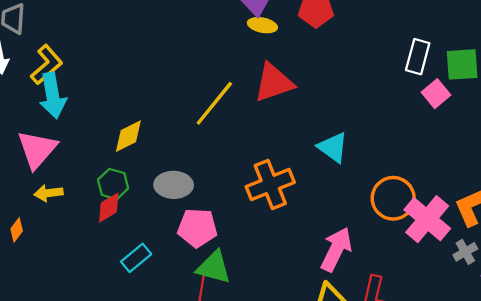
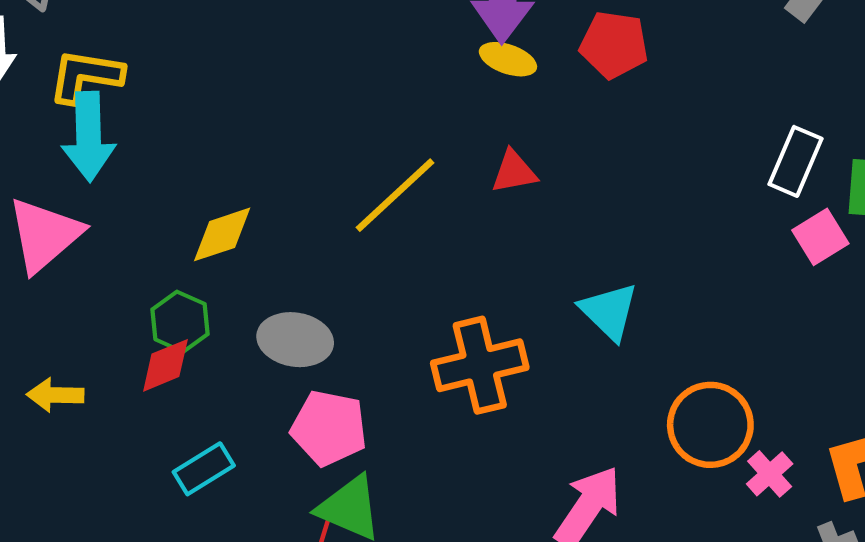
yellow L-shape: (47, 65) -> (86, 76), turned -138
red triangle: (274, 83) -> (514, 172), size x0.6
yellow arrow: (48, 193) -> (55, 395), moved
pink cross: (427, 219) -> (770, 474), size x0.5

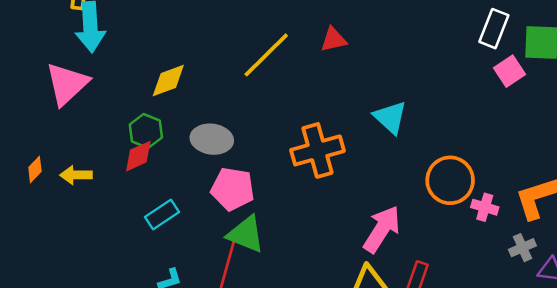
pink cross: (770, 474) -> (485, 207), turned -30

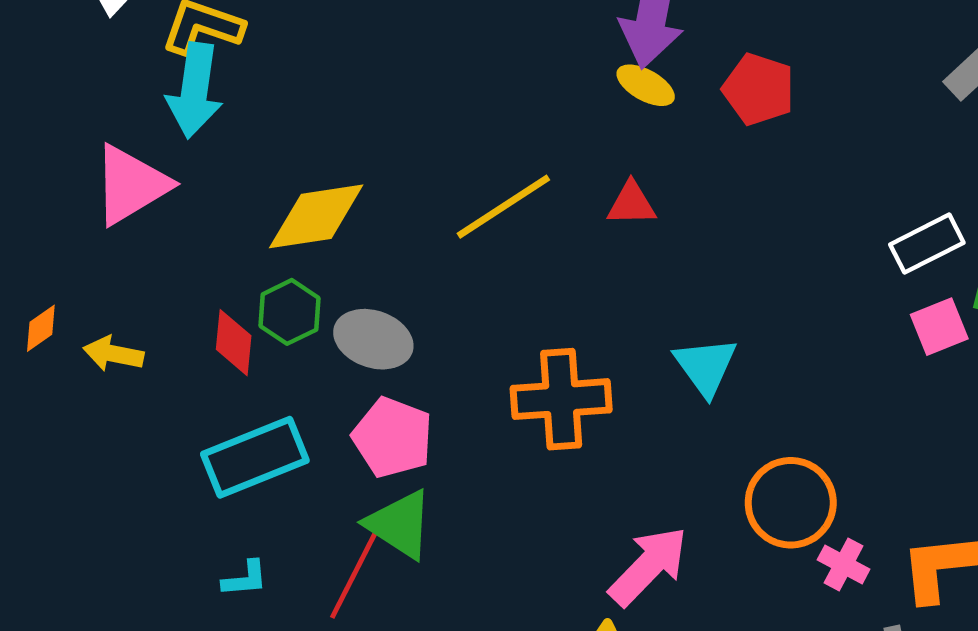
white rectangle: (494, 29) -> (927, 244), turned 30
yellow diamond: (168, 80) -> (316, 216), size x1.4
green hexagon: (146, 131) -> (289, 312), moved
red diamond: (138, 156) -> (234, 343), turned -72
cyan rectangle: (162, 214) -> (255, 457), size x1.6

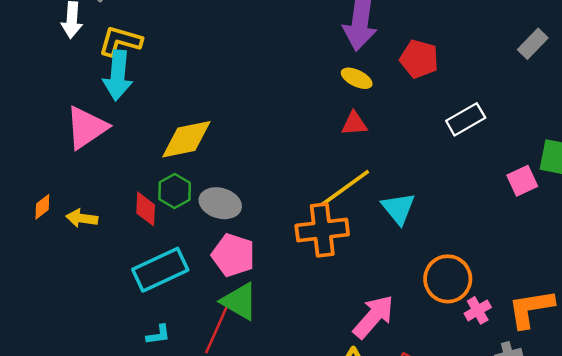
yellow ellipse: (646, 85) -> (357, 78), moved
yellow line: (503, 207) -> (345, 188), moved
white rectangle: (927, 244) -> (466, 119), moved
pink cross: (844, 564) -> (478, 310), turned 35

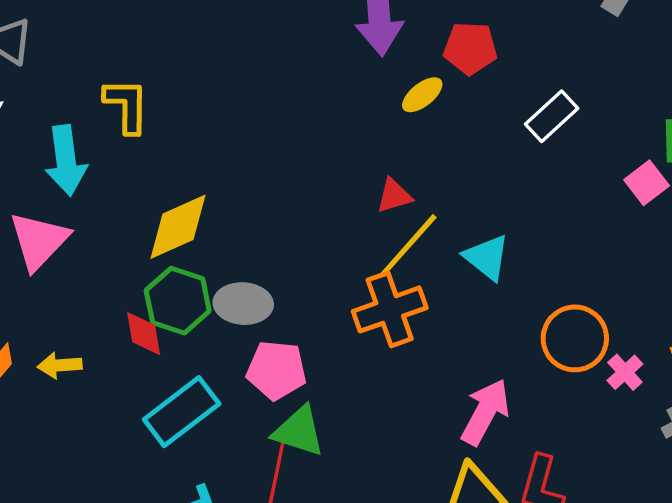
yellow L-shape: (120, 41) -> (127, 106), moved, turned 87
yellow ellipse: (357, 78) -> (422, 95), moved, turned -52
red triangle: (354, 124) -> (394, 196), moved
green hexagon: (175, 191) -> (178, 301), size x1.4

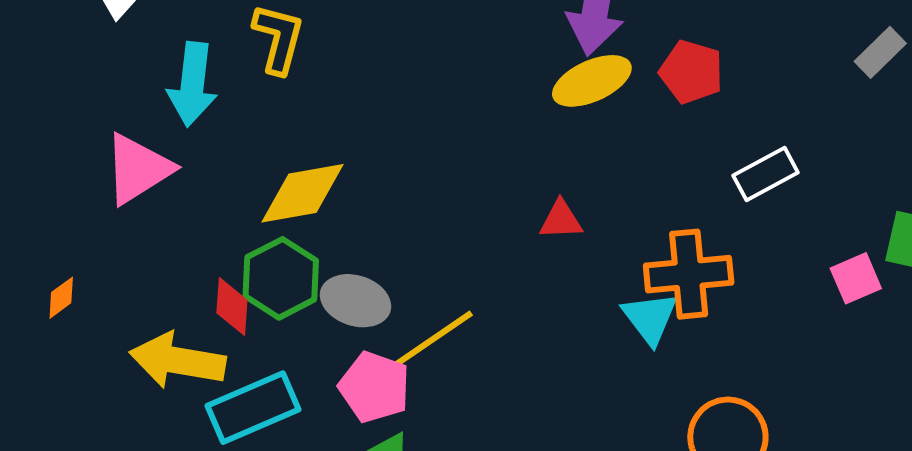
yellow ellipse: (422, 95) -> (592, 81), moved, size x1.5
yellow line: (408, 246) -> (432, 340), moved
orange cross: (390, 309) -> (689, 274), moved
yellow arrow: (60, 365) -> (178, 361), moved, size x1.8

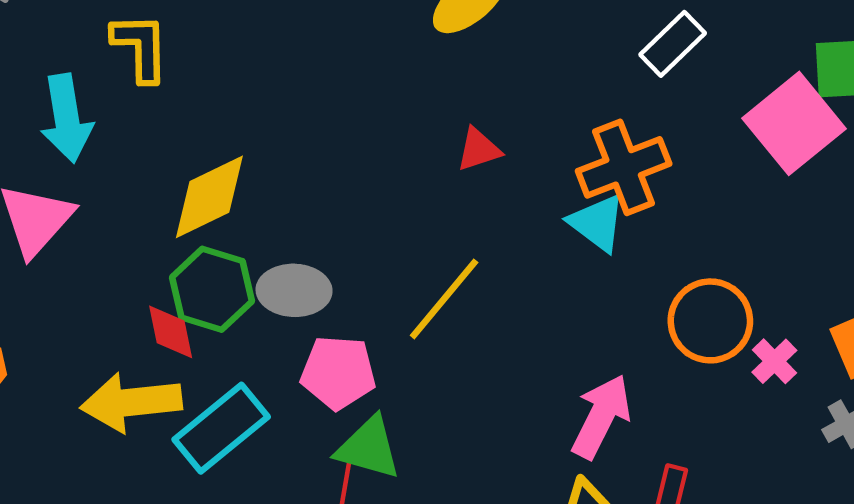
pink square: (856, 278) -> (794, 123), size x1.8
yellow line: (432, 340) -> (444, 299), moved

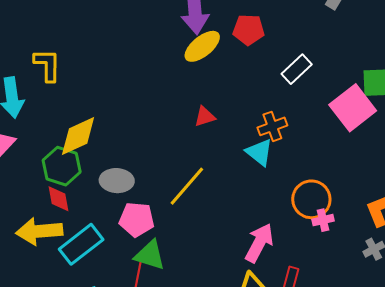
orange cross: (624, 167) -> (272, 126), size x0.7
green hexagon: (212, 289) -> (62, 166), moved
pink cross: (774, 361) -> (323, 220), moved, turned 30

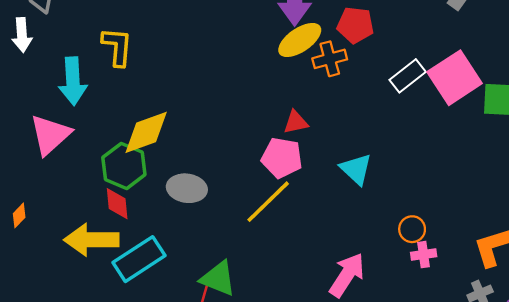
pink square: (353, 108) -> (455, 78), moved
orange cross: (272, 126) -> (330, 59), moved
orange circle: (311, 199) -> (412, 229), size x0.6
pink pentagon: (137, 219) -> (282, 158), moved

